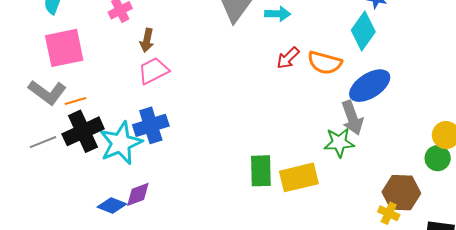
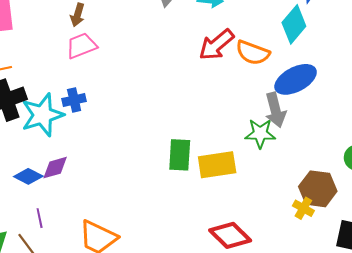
red arrow: (288, 58) -> (216, 45), size x1.5
blue cross: (151, 125) -> (74, 100), size x0.7

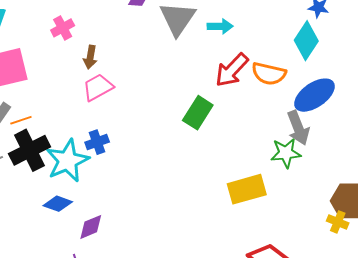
green rectangle: (180, 155) -> (198, 113), moved, turned 36
purple diamond: (55, 168) -> (91, 227), moved
blue diamond: (28, 176) -> (58, 204), moved

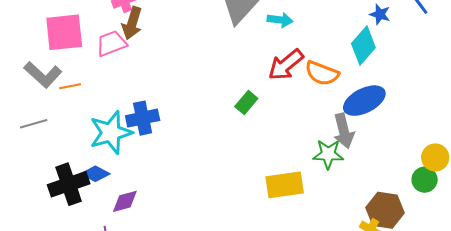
brown arrow: (90, 57) -> (132, 23), moved, size x1.4
pink trapezoid: (98, 87) -> (111, 44), moved
green rectangle: (198, 113) -> (246, 102), size x0.7
blue cross: (97, 142) -> (143, 118), size x1.4
black cross: (30, 150) -> (69, 184), moved

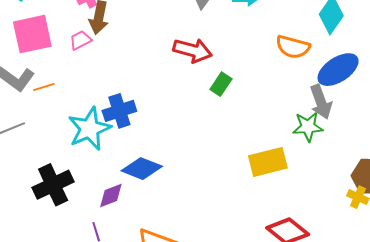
pink trapezoid: (111, 44) -> (80, 40), size x0.7
red arrow: (286, 65) -> (193, 50), moved, turned -120
blue diamond: (95, 174) -> (142, 169), moved, size x1.4

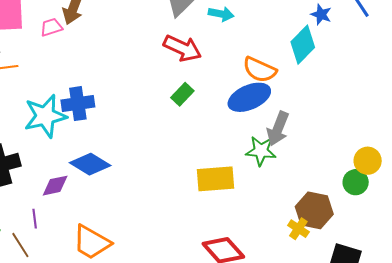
red arrow: (193, 50) -> (182, 48), moved
blue ellipse: (338, 70) -> (249, 97), moved
gray arrow: (321, 102) -> (278, 129), turned 32

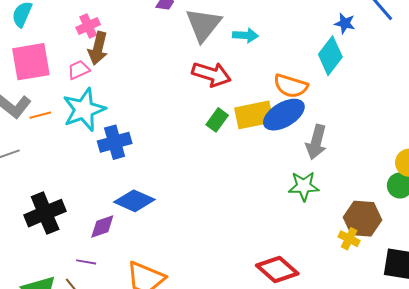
cyan star: (45, 116) -> (84, 110), moved
green star: (261, 151) -> (304, 186), moved
yellow rectangle: (216, 179) -> (254, 115), moved
purple line: (35, 219) -> (86, 262), turned -66

